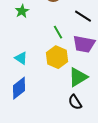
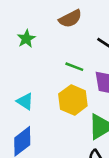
green line: (58, 32) -> (74, 67), turned -40

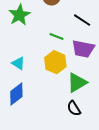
green star: (26, 39) -> (19, 15), size x1.5

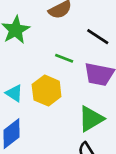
yellow hexagon: (55, 62) -> (47, 91), moved

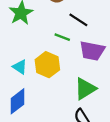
black line: (98, 37) -> (78, 20), moved

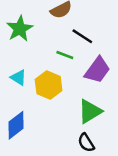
purple trapezoid: (92, 51) -> (97, 70), turned -65
cyan triangle: (20, 67) -> (18, 78), moved

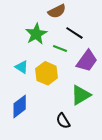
green star: (20, 29) -> (36, 34), moved
black semicircle: (86, 143) -> (63, 121), moved

